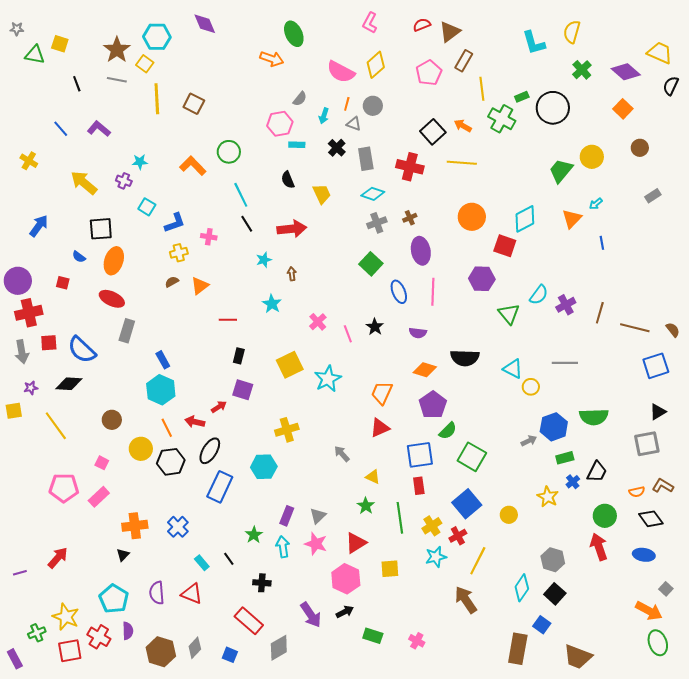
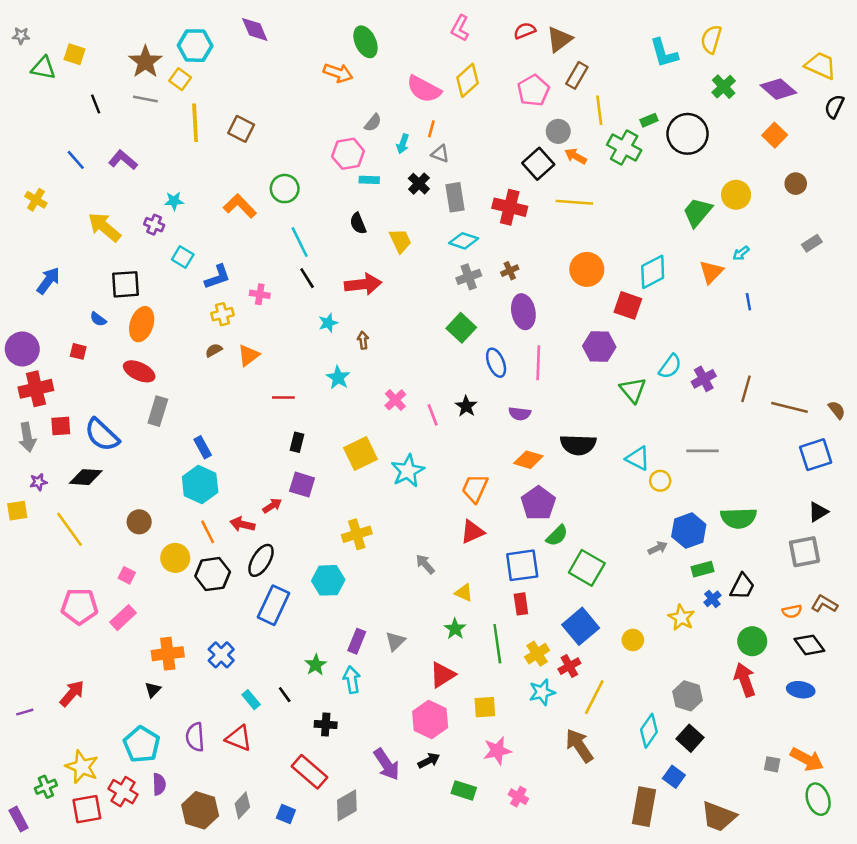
gray circle: (373, 106) -> (558, 131), moved
pink star: (316, 544) -> (497, 751), moved, turned -30
gray square: (666, 589) -> (772, 764), moved, turned -32

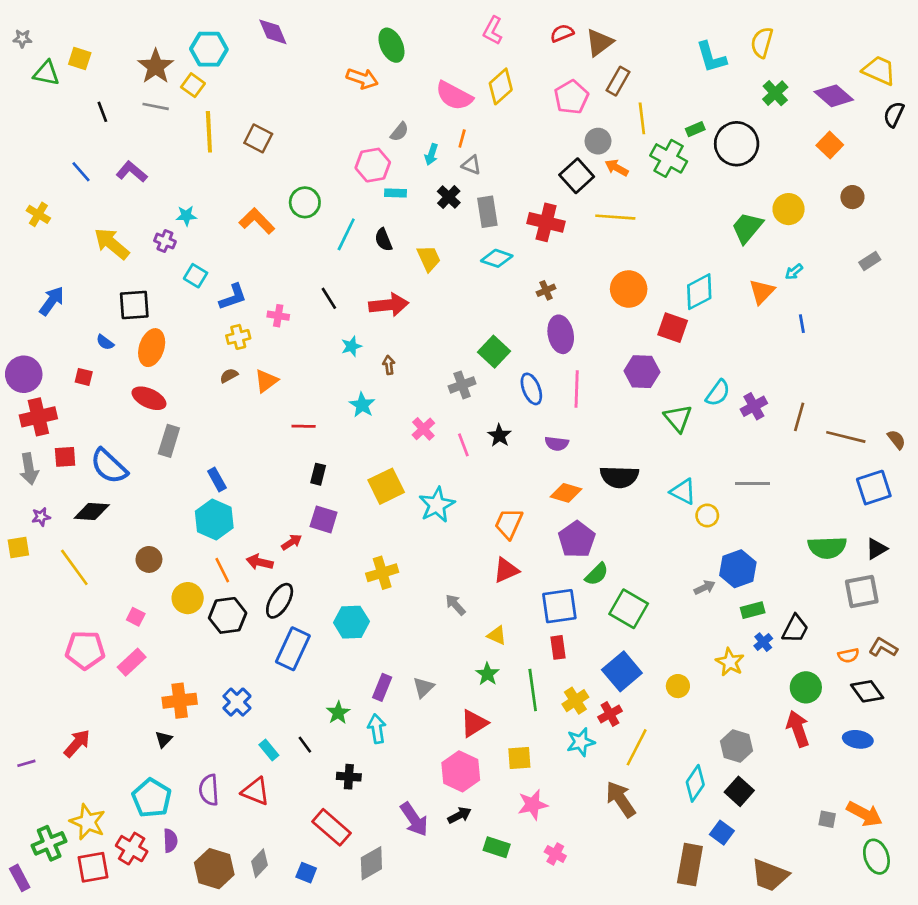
cyan line: (300, 242) -> (346, 234), moved, turned 52
gray cross: (469, 277) -> (462, 385), moved
green semicircle: (739, 518) -> (827, 547), moved
green cross: (46, 787) -> (49, 843), size x1.4

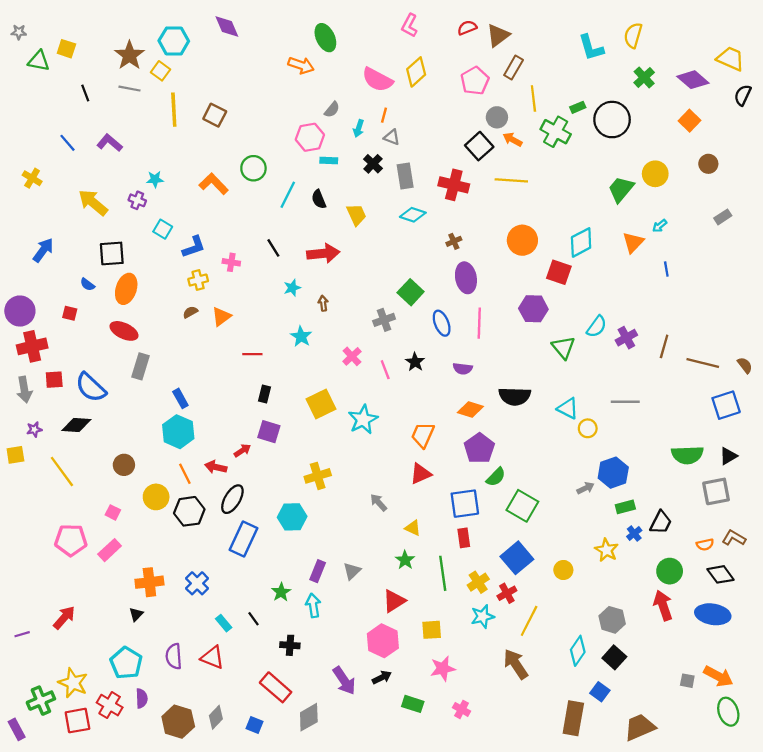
blue ellipse: (858, 739) -> (713, 614), size x1.4
brown trapezoid: (770, 875) -> (640, 727), turned 136

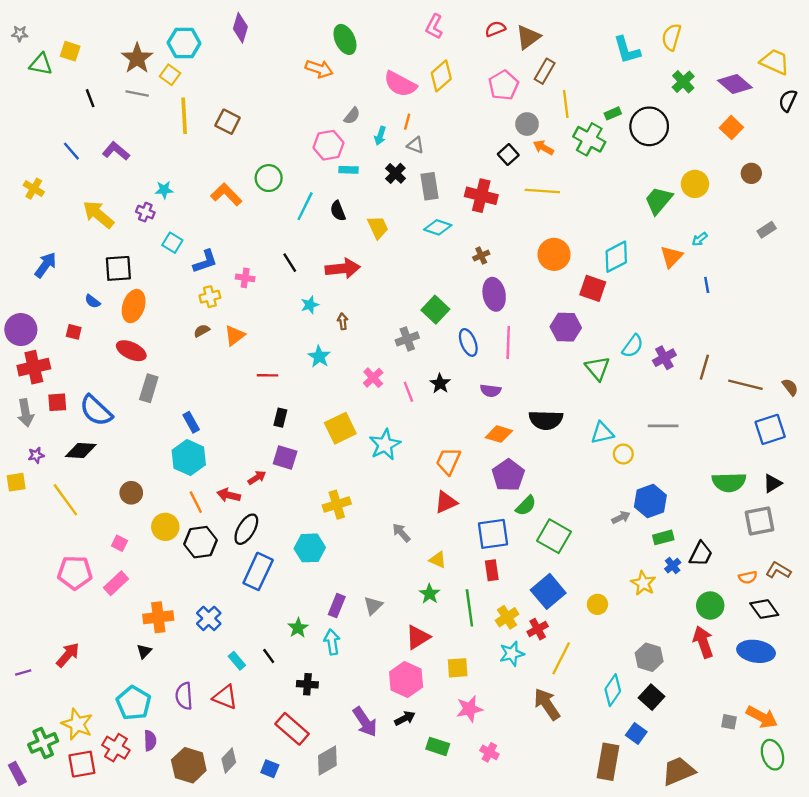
purple diamond: (227, 27) -> (240, 28), turned 40
black square: (479, 146) -> (508, 155), size x0.7
cyan triangle: (568, 408) -> (602, 433), turned -40

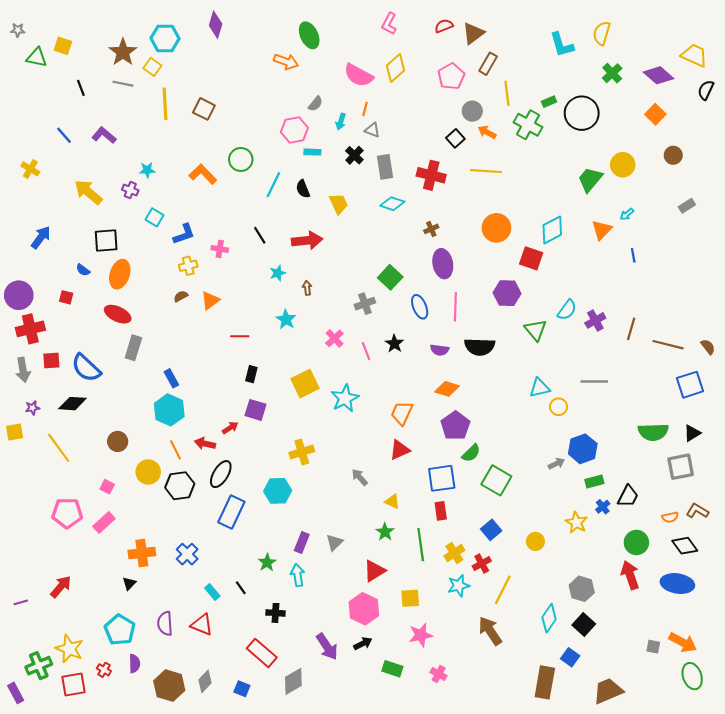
black semicircle: (546, 420) -> (480, 347), moved
blue square: (548, 591) -> (491, 530), size x0.7
red cross: (116, 748) -> (104, 670), size x0.6

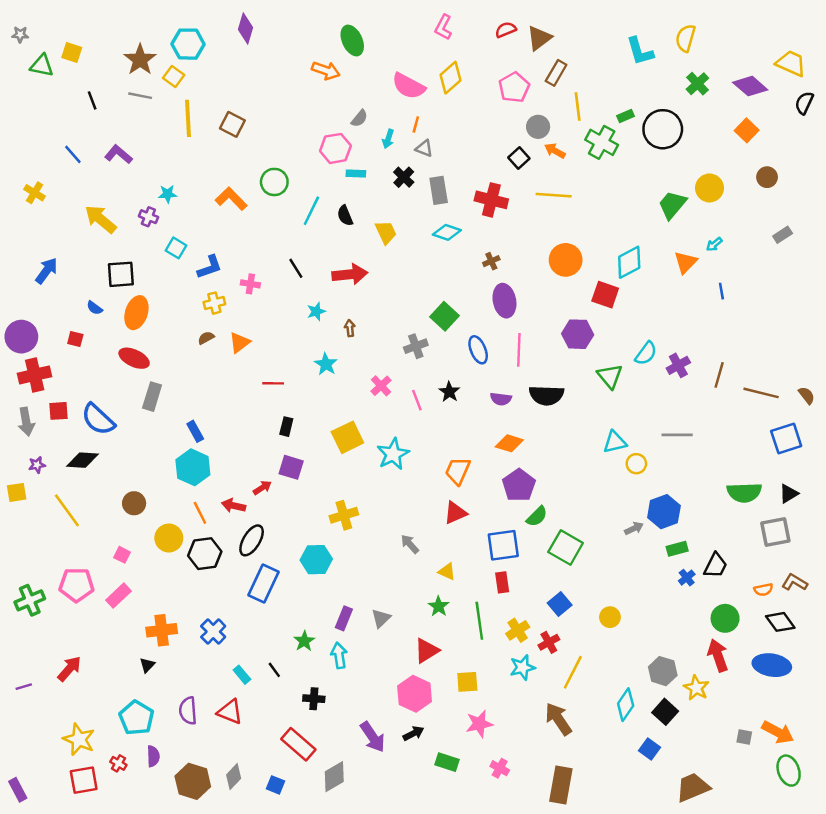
yellow star: (576, 522) -> (696, 688), moved
green cross: (39, 666) -> (30, 600), moved
brown rectangle: (545, 682) -> (561, 785), moved

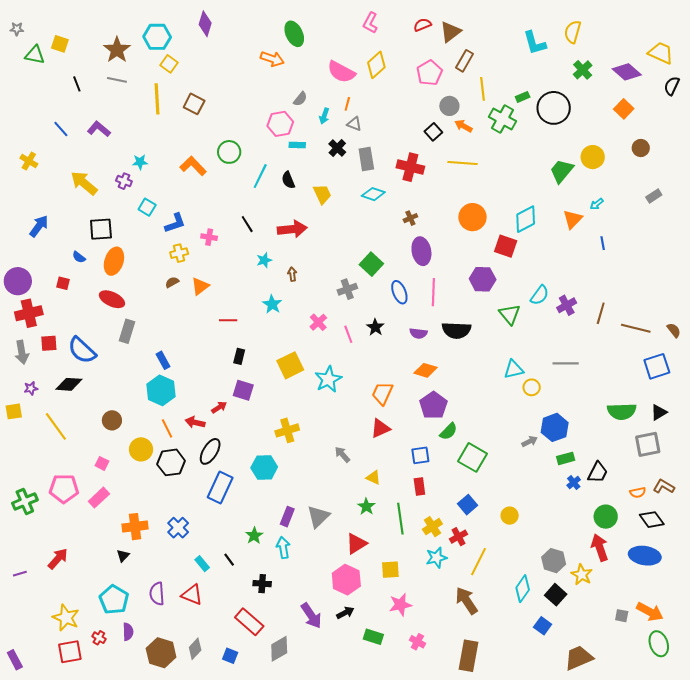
yellow square: (174, 76) -> (169, 64), moved
blue square: (503, 545) -> (420, 455), size x0.7
gray triangle: (381, 618) -> (318, 517), size x1.4

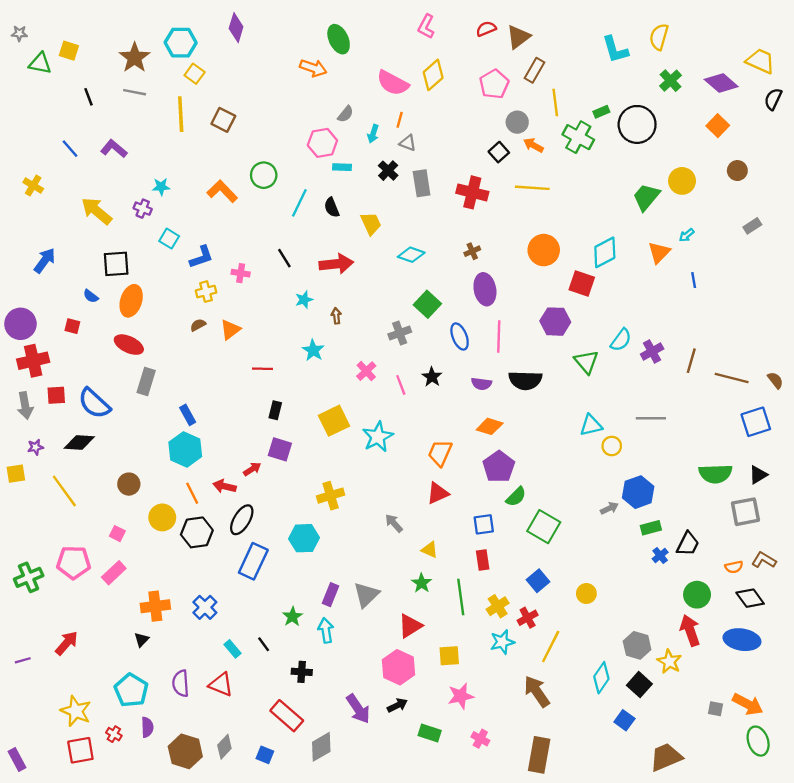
cyan diamond: (373, 194) -> (411, 255), moved

